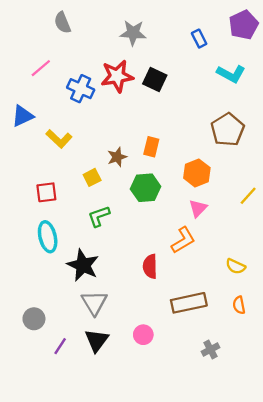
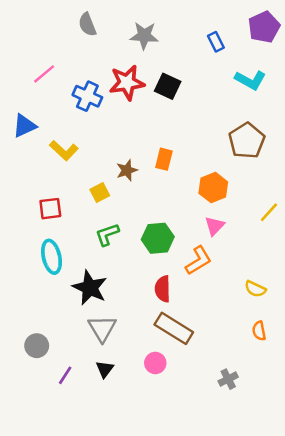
gray semicircle: (62, 23) -> (87, 25), moved
green hexagon: (146, 188) -> (158, 238), moved
brown rectangle: (189, 303) -> (174, 328), moved, turned 44
black triangle: (97, 340) -> (105, 369), size x0.7

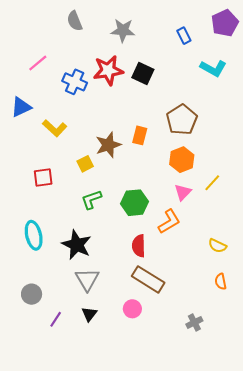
brown pentagon: (247, 141) -> (182, 120), moved
brown star: (127, 170) -> (108, 145), size x1.4
yellow line: (269, 212) -> (212, 183), moved
cyan ellipse: (52, 257) -> (34, 235), moved

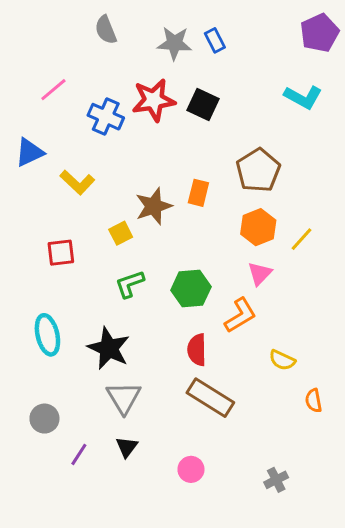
blue rectangle: (184, 36) -> (215, 40), moved
yellow line: (212, 183) -> (302, 239), moved
yellow semicircle: (217, 246) -> (282, 360), moved
pink circle: (132, 309) -> (191, 469), moved
gray cross: (194, 322) -> (276, 480), moved

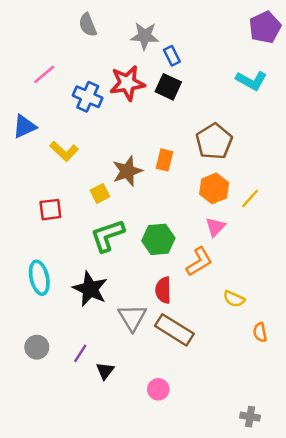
blue rectangle: (215, 40) -> (172, 56), moved
green L-shape: (130, 284) -> (107, 236), size x1.4
gray triangle: (124, 398) -> (132, 317), moved
purple line: (79, 454) -> (80, 353), moved
gray cross: (276, 480) -> (250, 417), moved, turned 36

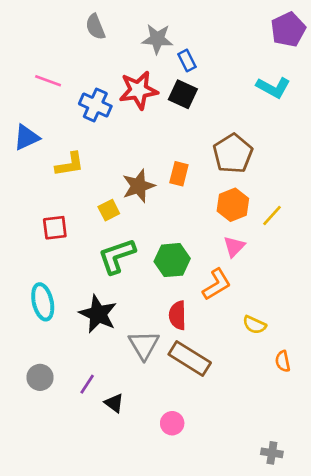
pink line: (44, 74) -> (48, 81), turned 60
yellow L-shape: (64, 151) -> (70, 164), turned -52
black triangle: (105, 371) -> (114, 403), turned -30

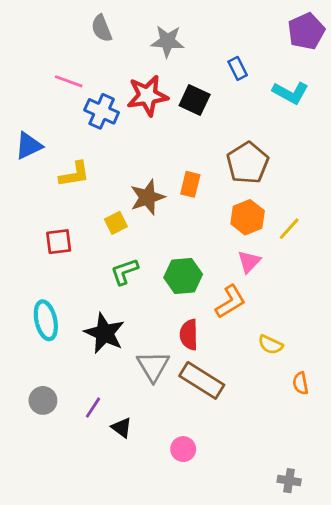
blue rectangle: (187, 61) -> (238, 68), moved
pink line: (48, 81) -> (69, 81), moved
green L-shape: (117, 256) -> (124, 272), size x0.7

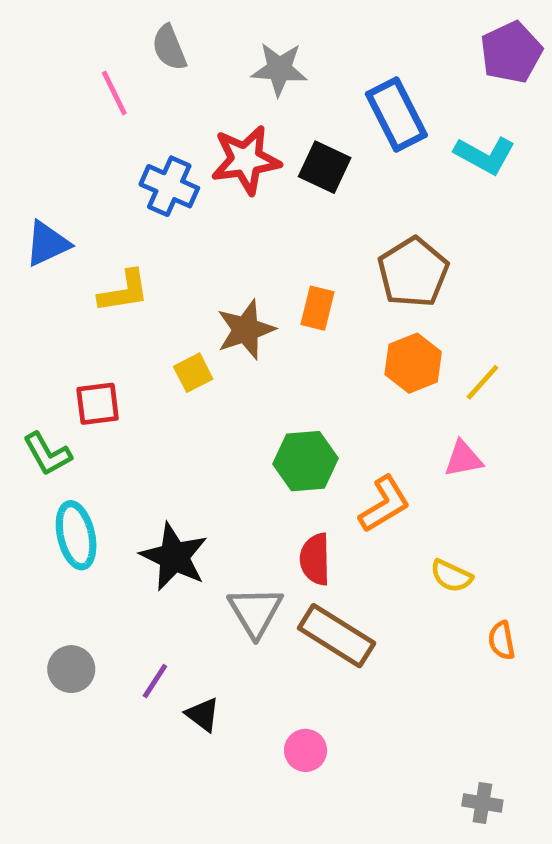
blue rectangle: (238, 68) -> (396, 114), size x1.8
pink line: (69, 81) -> (114, 93), moved, turned 44
pink triangle: (249, 262) -> (463, 459), moved, turned 35
green L-shape: (124, 272) -> (47, 454), moved, turned -100

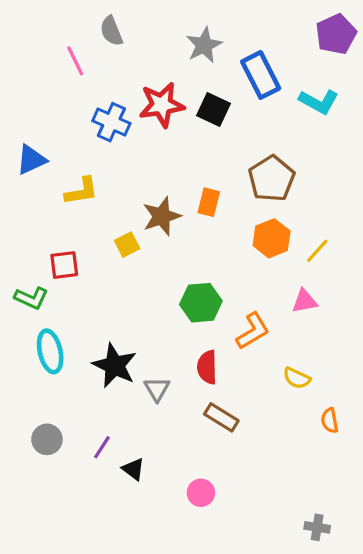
gray star: (279, 69) -> (204, 45), moved, turned -30
green L-shape: (47, 454) -> (31, 298), turned -36
gray triangle: (255, 612) -> (157, 389), moved, size x0.7
brown rectangle: (337, 636) -> (221, 417), size x0.7

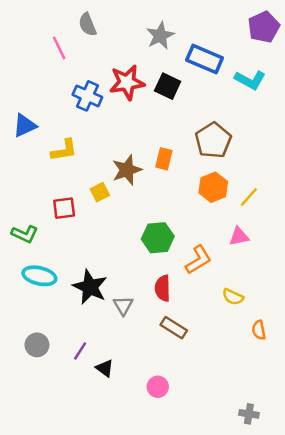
blue rectangle: (261, 75) -> (205, 59), turned -40
red square: (64, 265) -> (64, 208), moved
cyan ellipse: (50, 351) -> (39, 276), turned -64

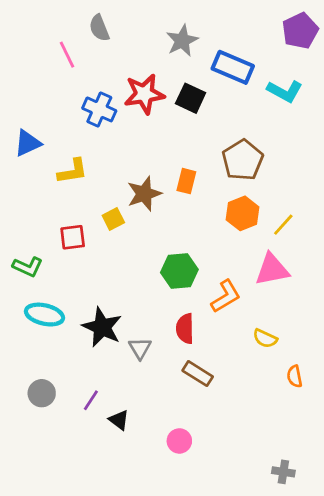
pink triangle: (239, 236) -> (272, 270), size x1.5

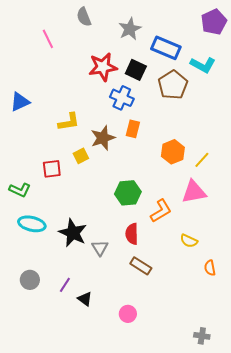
gray semicircle: (99, 28) -> (84, 17), moved
blue cross: (99, 109) -> (122, 98), moved
brown pentagon: (243, 160) -> (173, 85), moved
yellow L-shape: (73, 171) -> (69, 122), moved

